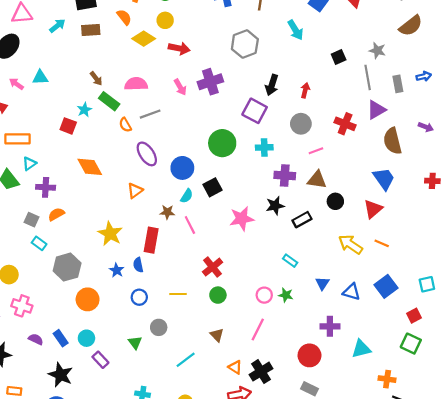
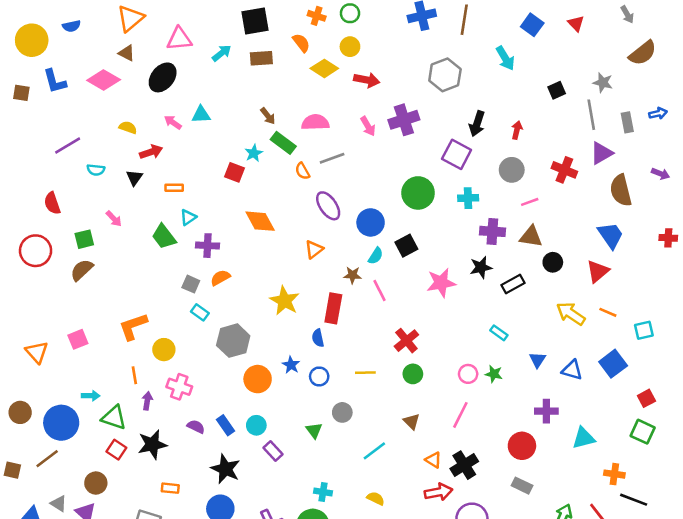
orange rectangle: (18, 139) -> (174, 188), size x0.6
blue star: (117, 270) -> (291, 365), moved
cyan square: (427, 284) -> (644, 330), moved

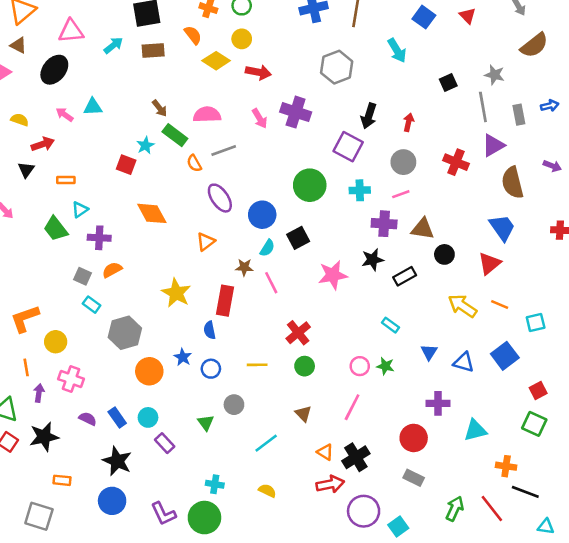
purple cross: (404, 120) -> (296, 112), turned 36
pink line: (530, 202) -> (401, 194), moved

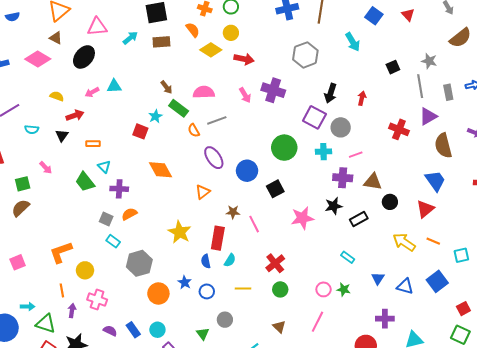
pink arrow: (65, 115) -> (92, 92), turned -64
gray circle: (403, 162) -> (341, 127), moved
cyan triangle: (80, 210) -> (104, 167), turned -40
cyan semicircle: (267, 248) -> (230, 260), moved

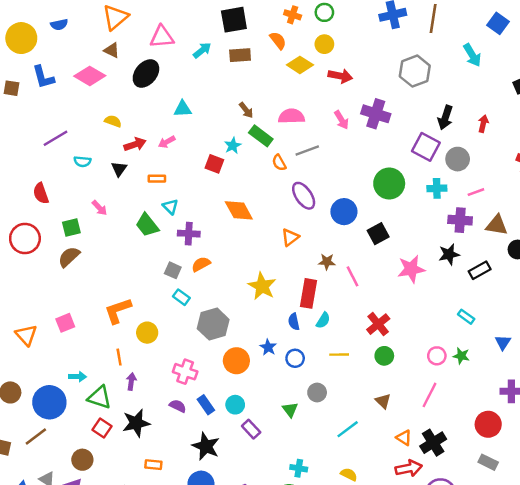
pink arrow: (92, 92) -> (167, 142), moved
pink cross: (97, 300) -> (185, 372), moved

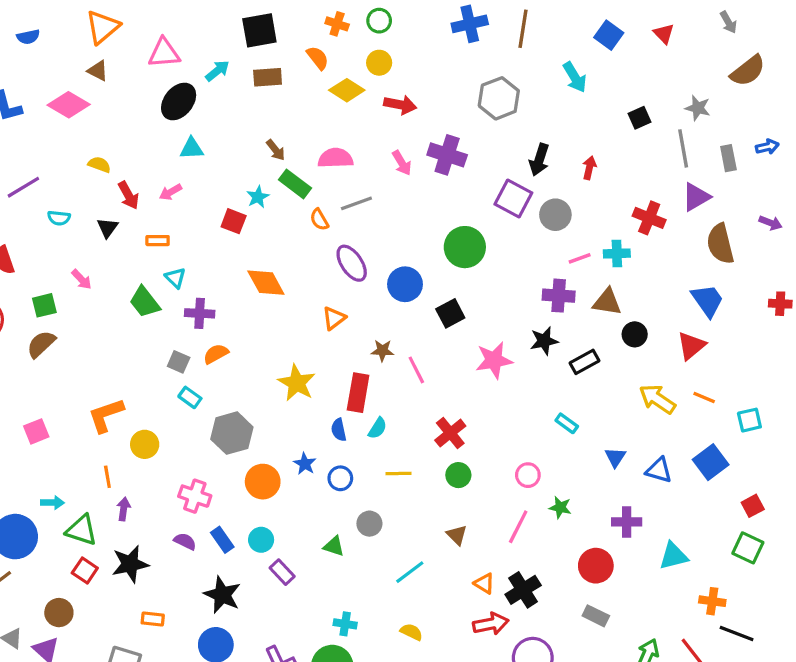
black ellipse: (146, 73) -> (179, 102), moved
red arrow: (135, 144) -> (128, 195), turned 80
cyan cross: (437, 188) -> (617, 254), moved
green star: (461, 356) -> (560, 507), moved
green triangle: (290, 410) -> (334, 546), turned -35

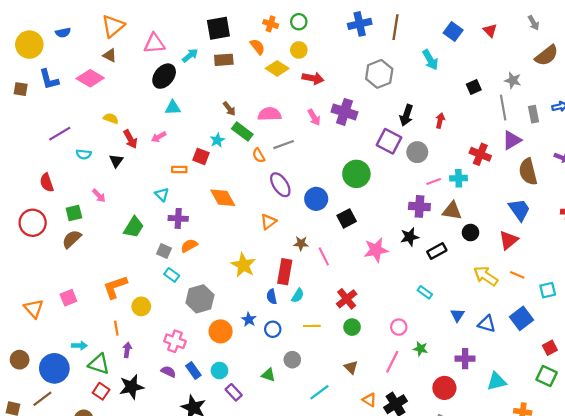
orange rectangle: (158, 241) -> (179, 170), moved
green trapezoid: (145, 302) -> (134, 227), moved, turned -110

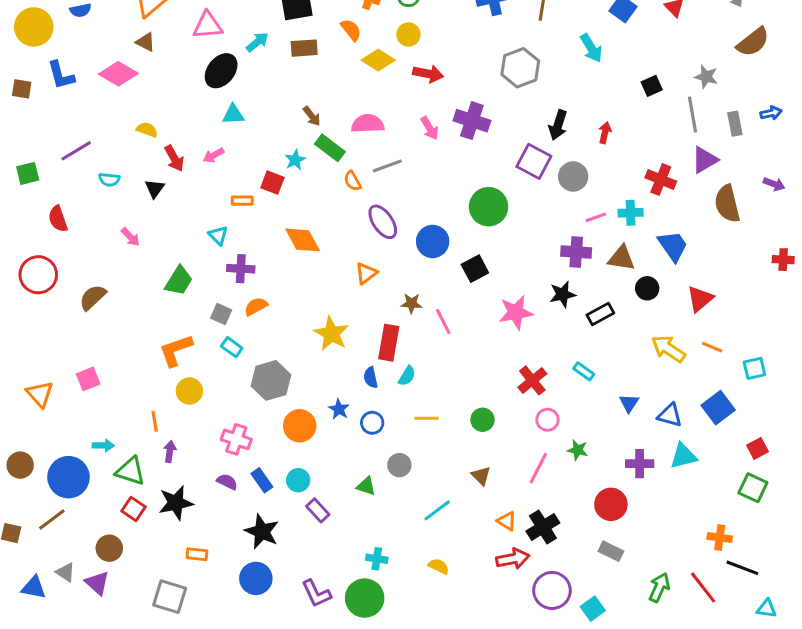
blue trapezoid: (519, 210) -> (673, 246), moved
green square: (74, 213) -> (28, 173), moved
orange L-shape: (115, 287) -> (176, 350), moved
red cross: (347, 299) -> (532, 380), moved
cyan triangle: (497, 381) -> (683, 456), moved

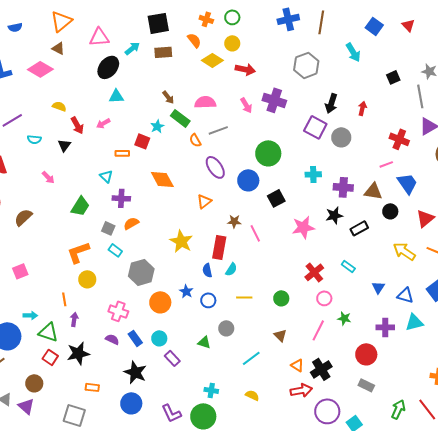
green circle: (489, 207) -> (268, 153), moved
cyan cross: (631, 213) -> (313, 174), moved
pink line: (596, 217) -> (386, 164), moved

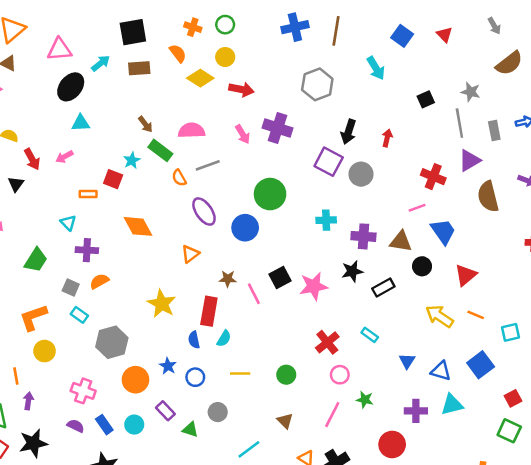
black square: (276, 198) -> (280, 278), moved
purple rectangle: (172, 358) -> (165, 411), moved

